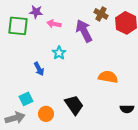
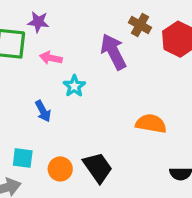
pink arrow: (54, 24) -> (51, 58), moved
cyan square: (26, 99) -> (23, 158), turned 32
orange circle: (46, 114) -> (60, 169), moved

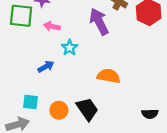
blue arrow: (43, 111) -> (46, 67), turned -91
orange semicircle: (151, 124) -> (109, 76), moved

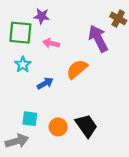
cyan star: (70, 48) -> (23, 64), moved
orange semicircle: (109, 76) -> (77, 69), moved, turned -50

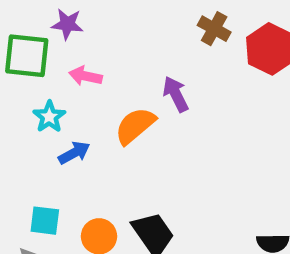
purple arrow: (98, 39) -> (176, 94), moved, size x0.7
cyan star: (23, 64) -> (49, 117), moved

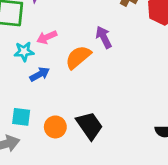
pink arrow: (85, 76) -> (47, 37), moved, turned -36
cyan star: (49, 117) -> (24, 51), turned 30

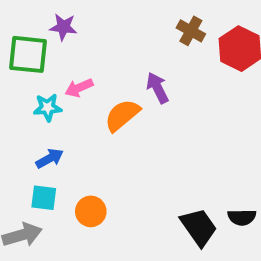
blue arrow: (40, 74) -> (50, 158), moved
black trapezoid: (90, 126) -> (199, 227), moved

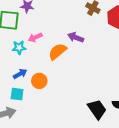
purple arrow: (157, 88) -> (76, 37), turned -42
orange circle: (91, 211) -> (39, 81), moved

